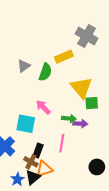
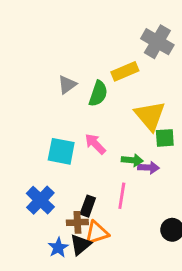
cyan square: (26, 124) -> (61, 151), moved
brown cross: (31, 162) -> (77, 222), turned -32

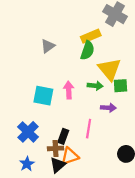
green semicircle: (98, 94) -> (87, 50), moved
pink arrow: (95, 144) -> (69, 90), turned 42
green arrow: (132, 160) -> (95, 86), moved
blue star: (58, 248) -> (27, 164), moved

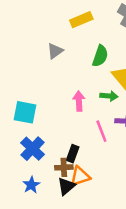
yellow rectangle: (91, 36) -> (81, 20), moved
cyan square: (43, 96) -> (25, 112), moved
pink line: (89, 129) -> (101, 131), moved, turned -30

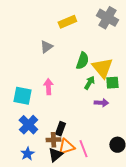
green semicircle: (100, 56) -> (82, 61), moved
green arrow: (109, 96) -> (89, 83), turned -64
pink arrow: (79, 101) -> (48, 87), moved
pink line: (101, 131) -> (83, 149), moved

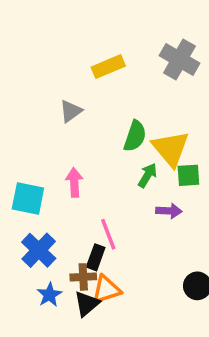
pink line: (83, 149) -> (108, 234), moved
blue star: (27, 154) -> (49, 295), moved

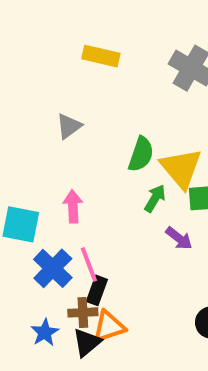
yellow rectangle: (108, 67) -> (101, 56), moved, turned 36
purple arrow: (169, 211) -> (179, 238), turned 35
pink line: (108, 234) -> (89, 264), moved
blue cross: (39, 250) -> (53, 268), moved

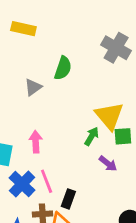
yellow rectangle: (101, 56) -> (23, 29), moved
green semicircle: (141, 154) -> (63, 68), moved
black rectangle: (97, 290) -> (68, 199), moved

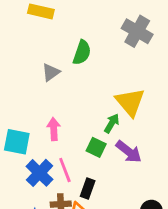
green square: (123, 136) -> (96, 147), moved, turned 30
purple arrow: (108, 164) -> (129, 152), size x1.4

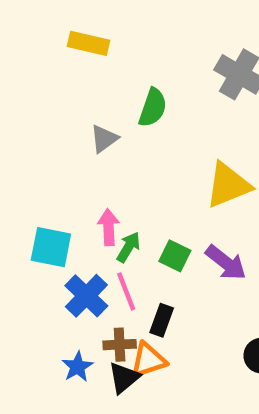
yellow triangle: (130, 102) -> (228, 185), turned 48
green arrow: (112, 123) -> (128, 247), moved

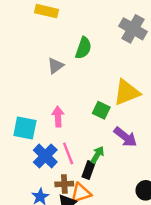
green arrow: (128, 247) -> (97, 155), moved
green square: (175, 256) -> (101, 110), moved

